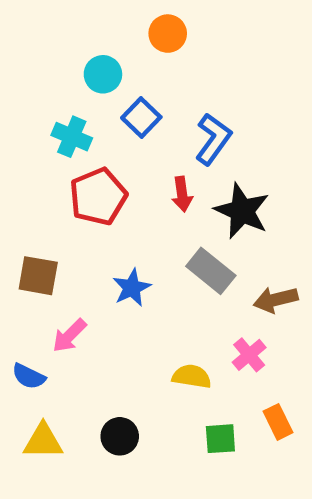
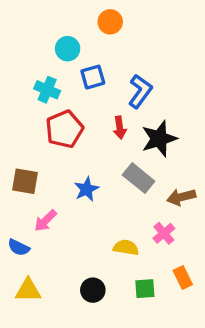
blue square: (141, 117) -> (93, 77), turned 30
black star: (242, 211) -> (159, 139), turned 30
black circle: (120, 436) -> (93, 290), moved

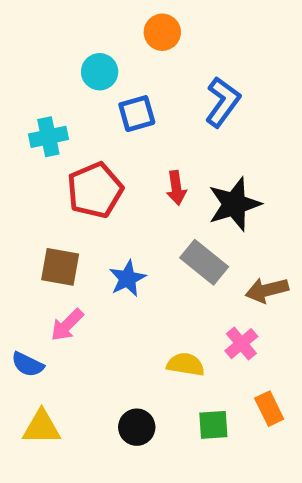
cyan cross: (47, 90) -> (48, 137), moved, turned -35
blue L-shape: (140, 91) -> (223, 102), moved
brown square: (25, 181) -> (60, 267), moved

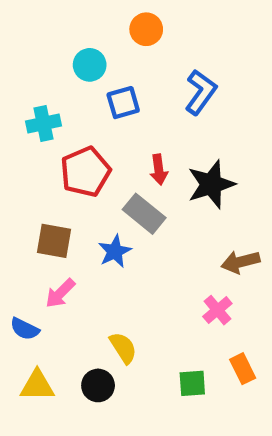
gray rectangle: (204, 262) -> (144, 214), moved
yellow semicircle: (186, 364) -> (123, 348), moved, turned 48
black circle: (137, 427) -> (98, 385), moved

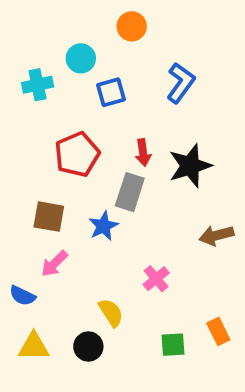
cyan cross: (44, 124) -> (38, 85), moved
gray rectangle: (144, 214) -> (130, 192), turned 69
pink cross: (217, 310) -> (156, 279), moved

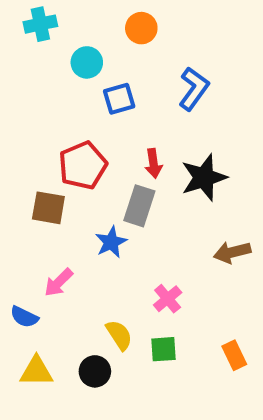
cyan cross: (38, 85) -> (40, 24), moved
brown square: (49, 217) -> (48, 208), moved
green square: (173, 345) -> (164, 349), moved

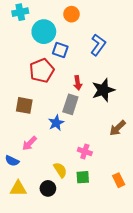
cyan circle: (87, 62) -> (44, 32), size x1.5
blue square: (119, 99) -> (60, 50), turned 35
red pentagon: (83, 165) -> (42, 71), moved
brown arrow: (232, 252) -> (118, 128), turned -30
pink cross: (168, 299) -> (85, 152), turned -32

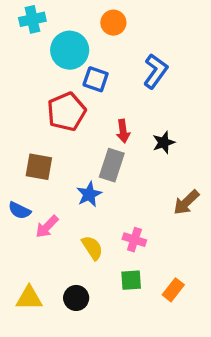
black star: (103, 90) -> (164, 142), size x0.6
blue semicircle: (12, 161) -> (19, 210), moved
yellow semicircle: (60, 170) -> (92, 248), moved
orange rectangle: (119, 180) -> (173, 290), moved, turned 64

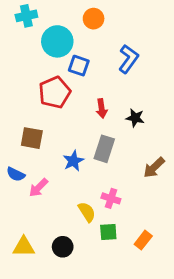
black star: (164, 142) -> (135, 118), turned 30
gray rectangle: (112, 165) -> (104, 149), moved
yellow semicircle: (92, 248) -> (87, 212), moved

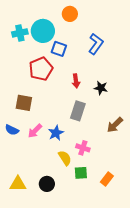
cyan cross: (26, 16) -> (20, 33), moved
blue star: (73, 161) -> (56, 133), moved
pink arrow: (39, 188) -> (35, 131), moved

